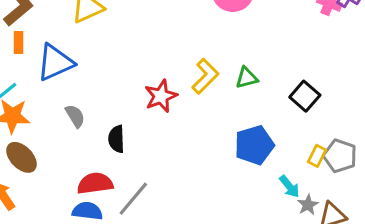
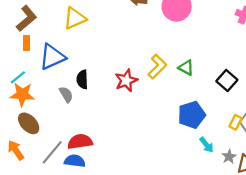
green triangle: (247, 78) -> (186, 68), turned 42
black semicircle: (116, 139) -> (82, 79), moved
cyan arrow: (289, 186) -> (207, 145), moved
gray line: (133, 199) -> (52, 152), moved

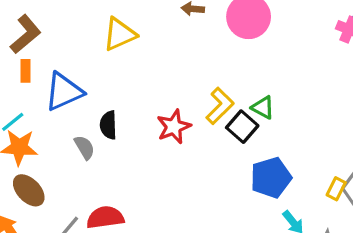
yellow triangle: (75, 18) -> (120, 34), moved
black square: (227, 81) -> (242, 127), moved

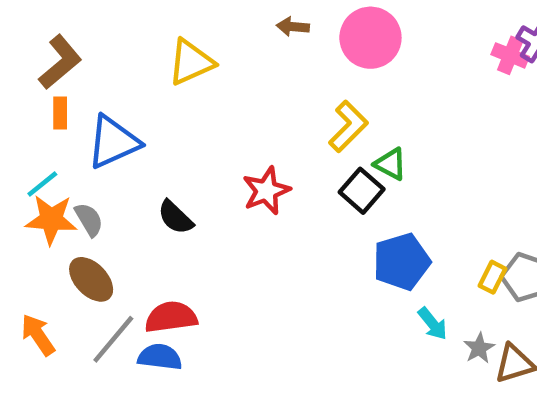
yellow L-shape: (220, 106) -> (348, 126), moved
black semicircle: (108, 125) -> (175, 217), moved, turned -44
gray semicircle: (84, 147) -> (89, 220), moved
brown ellipse: (29, 190) -> (91, 279), moved

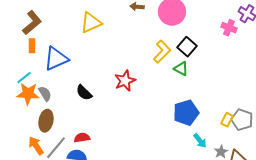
pink cross: (510, 55) -> (229, 28), moved
black square: (362, 191) -> (187, 47), moved
brown ellipse: (91, 279) -> (46, 121), turned 55
red semicircle: (171, 317) -> (82, 138), size x0.7
orange arrow: (38, 335) -> (36, 146), moved

